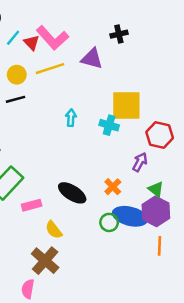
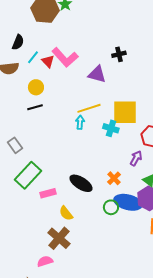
yellow line: (50, 69) -> (89, 108), moved
pink semicircle: (28, 289) -> (45, 261), turned 63

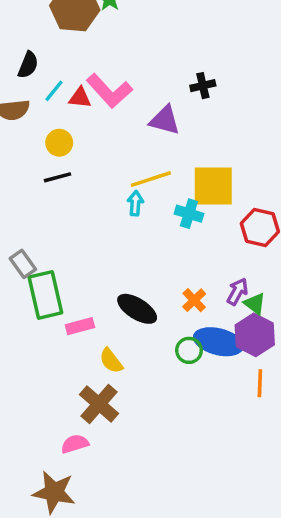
red triangle: (48, 61) -> (80, 98), turned -40
gray rectangle: (15, 145) -> (23, 264), moved
purple arrow: (136, 158) -> (237, 292), moved
green rectangle: (28, 175) -> (45, 295), turned -56

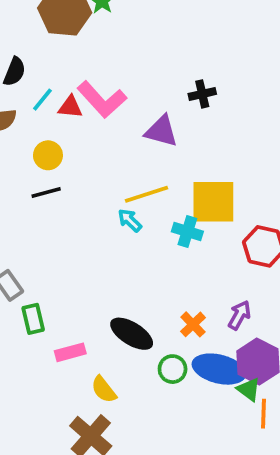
cyan arrow: (135, 203) -> (130, 220), turned -50
green rectangle: (45, 295) -> (33, 319), size x0.6
green triangle: (255, 304) -> (249, 389), moved
green circle: (189, 350) -> (173, 369), moved

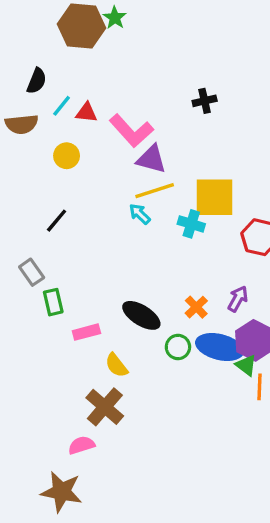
pink L-shape: (102, 100) -> (131, 131), moved
purple triangle: (161, 131) -> (151, 159), moved
black line: (46, 192) -> (57, 221), moved, turned -35

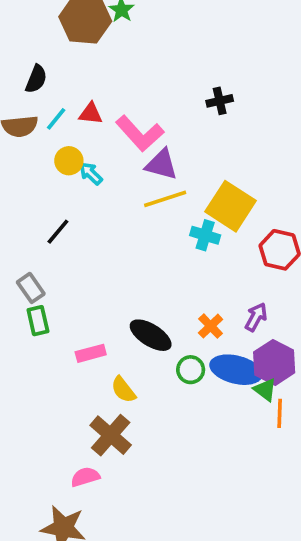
cyan line: (62, 106) -> (56, 119), moved
yellow square: (215, 197) -> (231, 206), turned 33
cyan arrow: (140, 214) -> (91, 173), moved
green rectangle: (53, 302) -> (38, 321), moved

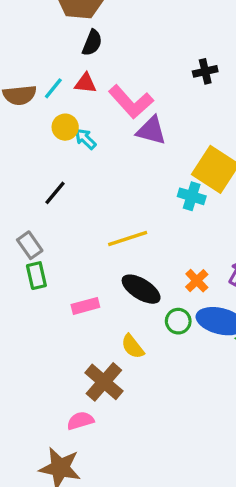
black semicircle: (36, 79) -> (92, 43), moved
yellow line: (165, 199) -> (128, 238), moved
yellow semicircle: (123, 390) -> (133, 346), moved

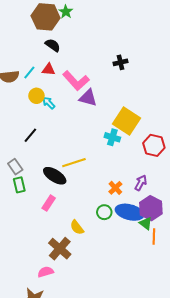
black semicircle: (92, 43) -> (53, 45), turned -77
black ellipse: (141, 289) -> (55, 176), moved
pink rectangle: (85, 306) -> (49, 203), turned -42

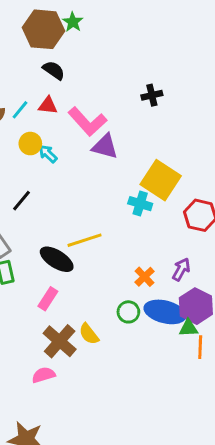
green triangle: (146, 223) -> (188, 328), turned -40
brown cross: (60, 249) -> (60, 341), moved
pink semicircle: (46, 272) -> (43, 375), moved

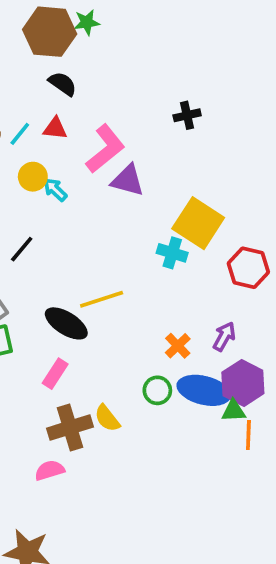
green star: (73, 22) -> (87, 22), turned 30
pink L-shape: (87, 122) -> (105, 149), turned -87
brown cross: (60, 341) -> (70, 428), turned 32

